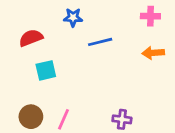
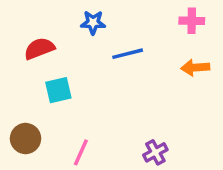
brown circle: (31, 117) -> (26, 139), moved
purple cross: (122, 119) -> (155, 152), turned -36

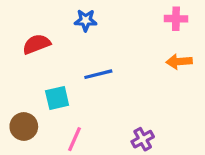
blue line: (128, 54) -> (98, 74), moved
cyan square: (58, 90) -> (57, 98), moved

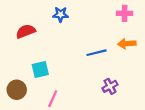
blue line: (98, 74) -> (96, 53), moved
purple cross: (143, 139) -> (110, 86), moved

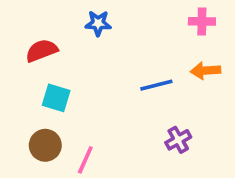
cyan square: (40, 70) -> (56, 98), moved, turned 30
brown circle: (17, 90) -> (45, 145), moved

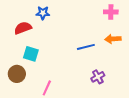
blue star: (98, 23) -> (43, 13), moved
brown circle: (45, 145) -> (17, 74), moved

